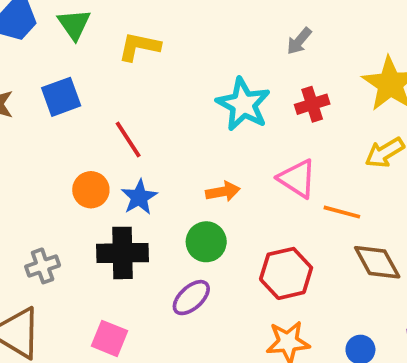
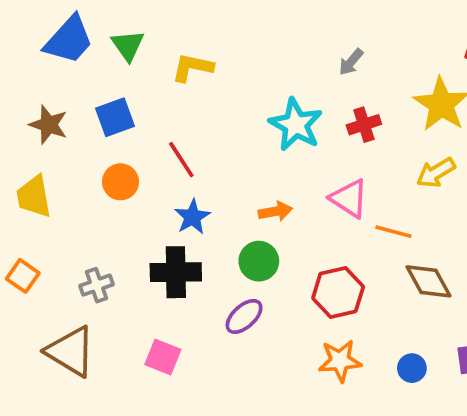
orange circle: (91, 190) -> (120, 182), moved

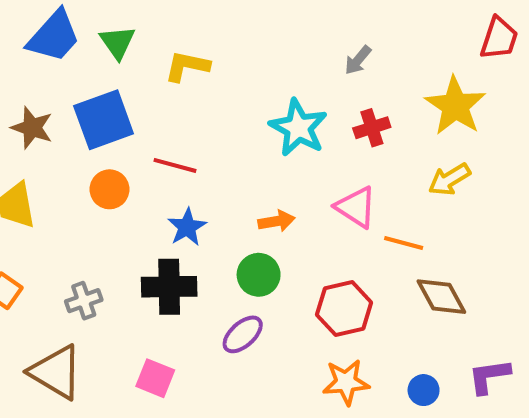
blue square: (115, 117) -> (104, 120), size x1.4
red line: (181, 160) -> (175, 165), turned -42

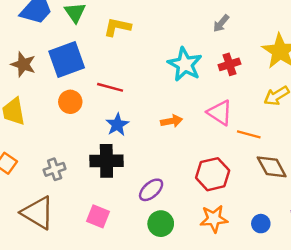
green circle: (259, 275) -> (161, 224), moved

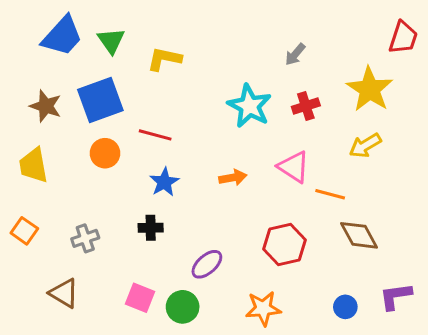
black cross: (106, 161) -> (151, 228), size x0.6
brown triangle: (38, 213) -> (64, 293), size x0.7
orange star: (214, 219) -> (263, 308), moved
green circle: (161, 224) -> (183, 307), moved

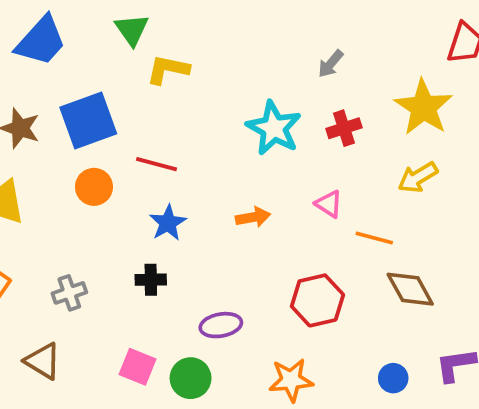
green triangle: (111, 41) -> (132, 30), moved
pink triangle: (294, 167) -> (329, 204), size x0.7
purple ellipse: (207, 264) -> (221, 325), turned 32

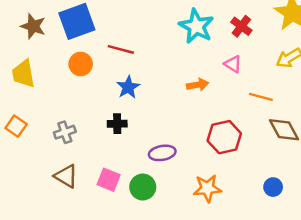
red cross: (344, 128) -> (241, 26), turned -35
pink triangle: (329, 204) -> (233, 64), moved
orange arrow: (253, 217) -> (198, 85), moved
brown triangle: (43, 361) -> (66, 176), moved

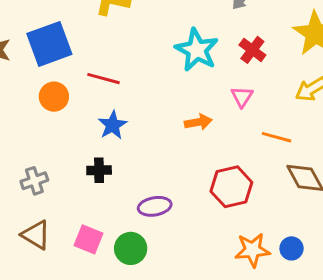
pink triangle: (233, 64) -> (242, 97), turned 30
orange star: (207, 188) -> (252, 250), moved

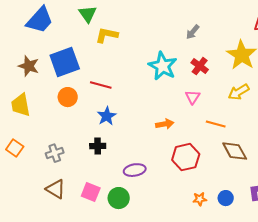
orange arrow: (198, 122) -> (165, 124), moved
orange star: (252, 250) -> (200, 199), size x0.6

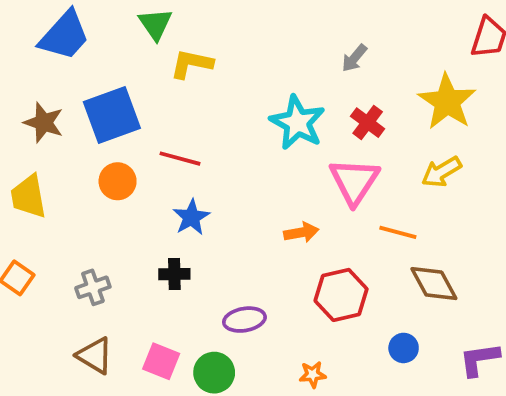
pink triangle: (193, 97) -> (354, 181), size x1.8
blue circle: (226, 198) -> (404, 348), moved
orange star: (200, 199) -> (313, 374), moved

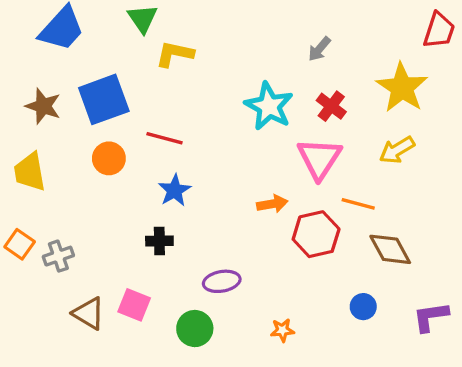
gray cross: (93, 287) -> (58, 256), moved
red hexagon: (341, 295) -> (316, 234), moved
pink square: (161, 361) -> (134, 305), moved

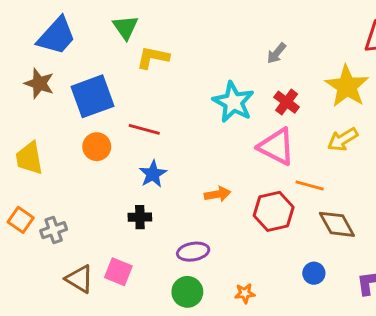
brown star: (43, 106) -> (39, 83), moved
pink triangle: (319, 158) -> (276, 147), turned -36
orange arrow: (272, 204) -> (218, 194), moved
green circle: (195, 329) -> (187, 292), moved

